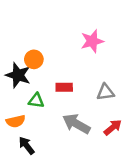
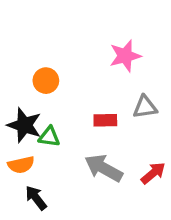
black star: (18, 75) -> (24, 125), moved
red rectangle: (64, 87) -> (105, 120), moved
gray triangle: (105, 92) -> (145, 107), moved

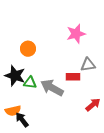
red rectangle: (105, 120) -> (73, 77), moved
orange semicircle: (21, 165) -> (13, 111), moved
gray arrow: (104, 168) -> (52, 88), moved

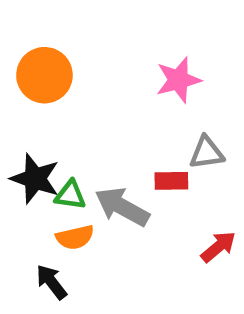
orange circle: (28, 49) -> (44, 75), moved, size x1.5
orange semicircle: (13, 111) -> (75, 237), moved

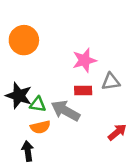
pink star: (178, 80) -> (84, 60), moved
red rectangle: (171, 181) -> (83, 91), moved
black arrow: (52, 282) -> (28, 151), turned 30

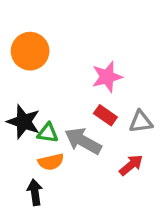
gray triangle: (111, 82) -> (141, 122), moved
red rectangle: (83, 91) -> (105, 115), turned 36
red arrow: (117, 132) -> (131, 165), moved

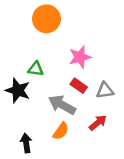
orange circle: (30, 51) -> (46, 19), moved
green triangle: (48, 133) -> (36, 69), moved
orange semicircle: (51, 162) -> (61, 131), moved, turned -42

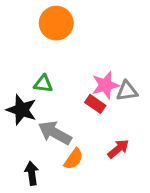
pink star: (80, 57) -> (105, 85), moved
gray triangle: (105, 90) -> (127, 91), moved
gray arrow: (62, 105) -> (55, 133), moved

